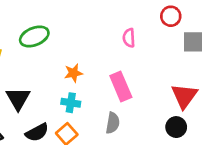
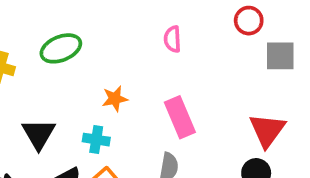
pink semicircle: (129, 38) -> (172, 39), moved
cyan cross: (71, 103) -> (96, 140), moved

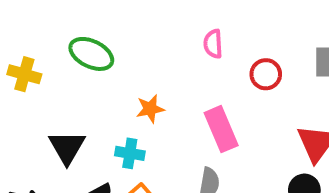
red circle: (249, 21) -> (266, 74), moved
green ellipse: (61, 48) -> (91, 54), turned 48

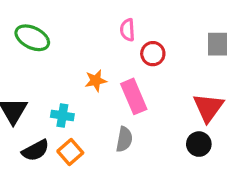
red circle: (266, 74) -> (153, 54), moved
orange star: (150, 109) -> (96, 81), moved

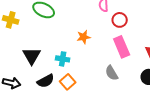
pink rectangle: (134, 96) -> (122, 47), moved
gray semicircle: (124, 139) -> (112, 73), moved, turned 140

